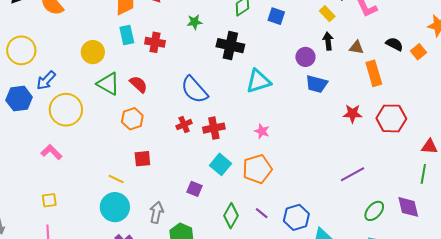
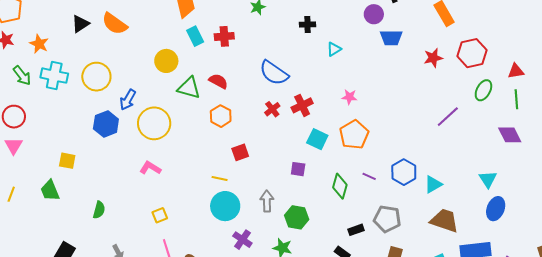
black cross: (230, 46) -> (307, 25), moved, size x0.6
cyan triangle: (258, 81) -> (334, 49), size x0.6
green ellipse: (374, 211) -> (483, 90), moved

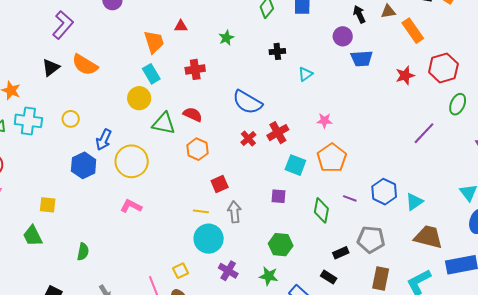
cyan rectangle: (195, 36) -> (151, 74), moved
yellow circle: (96, 77) -> (71, 119), size x0.6
gray arrow: (267, 201) -> (234, 212), moved
yellow square: (160, 215) -> (181, 271), moved

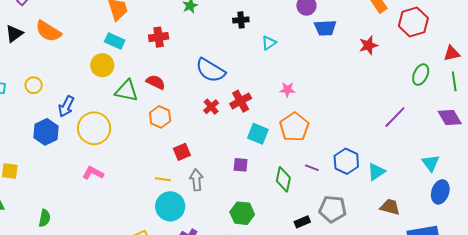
red hexagon: (443, 68) -> (413, 22), moved
cyan rectangle: (151, 74) -> (115, 41), turned -36
purple line: (424, 133) -> (395, 117), moved
brown trapezoid: (428, 237) -> (390, 207), size x0.7

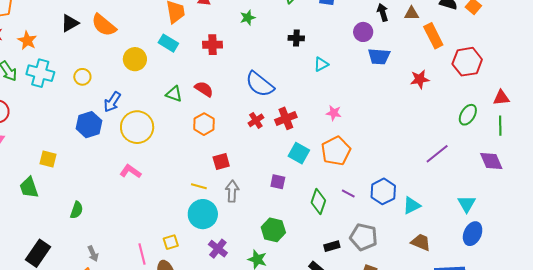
yellow circle: (102, 65) -> (135, 59), moved
green triangle: (127, 91) -> (174, 94), size x0.7

